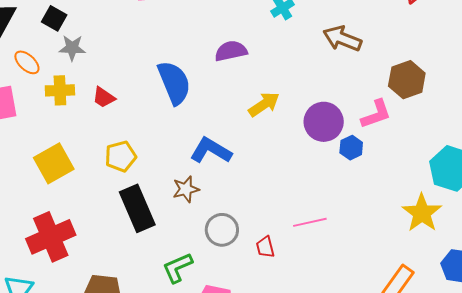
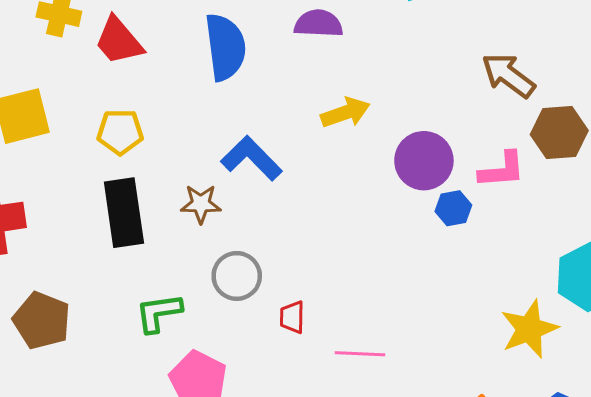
brown arrow: (342, 39) -> (508, 75), moved
red trapezoid: (104, 97) -> (119, 41), size x1.5
pink line: (310, 222) -> (360, 354), moved

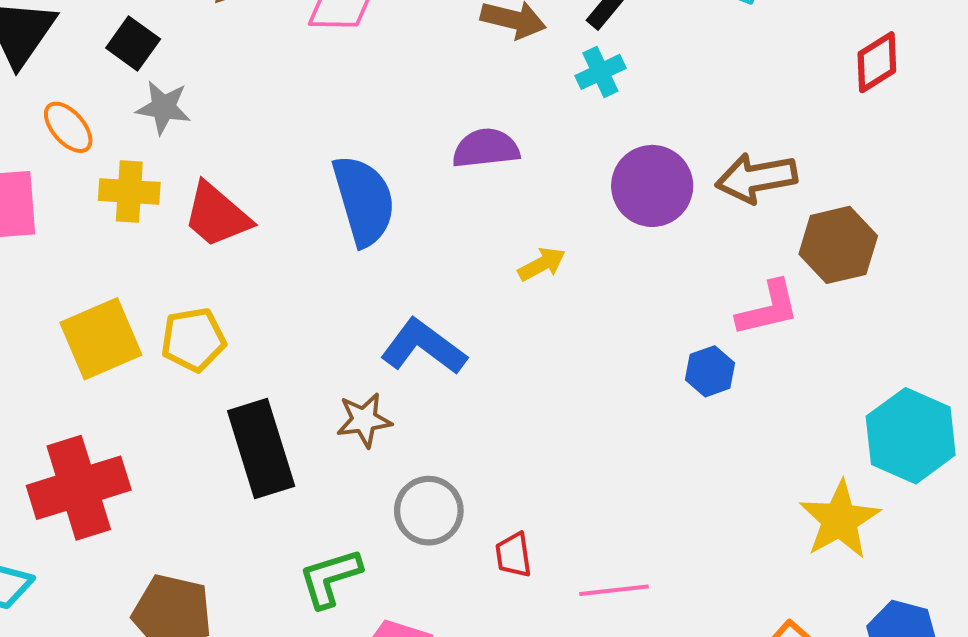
brown arrow: (508, 75) -> (756, 178), turned -38
yellow arrow: (345, 113) -> (542, 264), size x0.7
yellow pentagon: (120, 132) -> (193, 340), moved
purple circle: (424, 161) -> (652, 186), moved

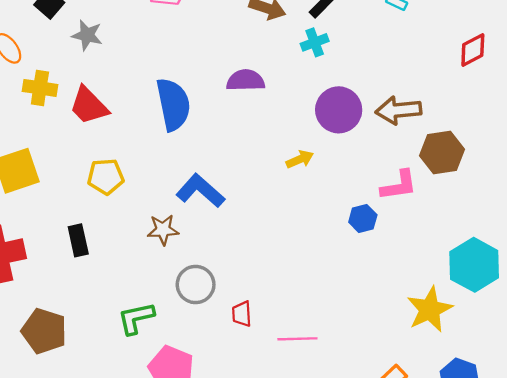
gray star: (163, 107) -> (87, 35), moved
yellow arrow: (542, 264) -> (300, 159), moved
yellow pentagon: (193, 340) -> (106, 177), moved
black rectangle: (261, 449) -> (78, 240), moved, size x0.6

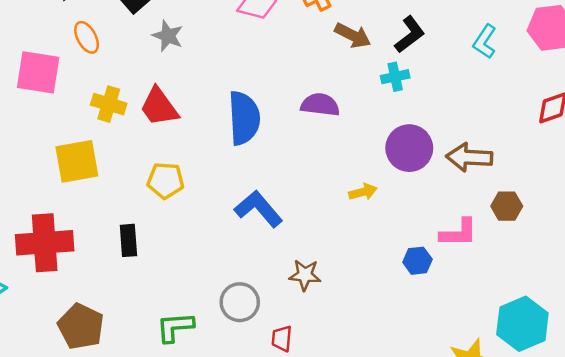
yellow cross: (40, 88) -> (109, 104), moved
brown hexagon: (442, 152) -> (507, 206), size x0.7
brown star: (163, 230) -> (305, 275), moved

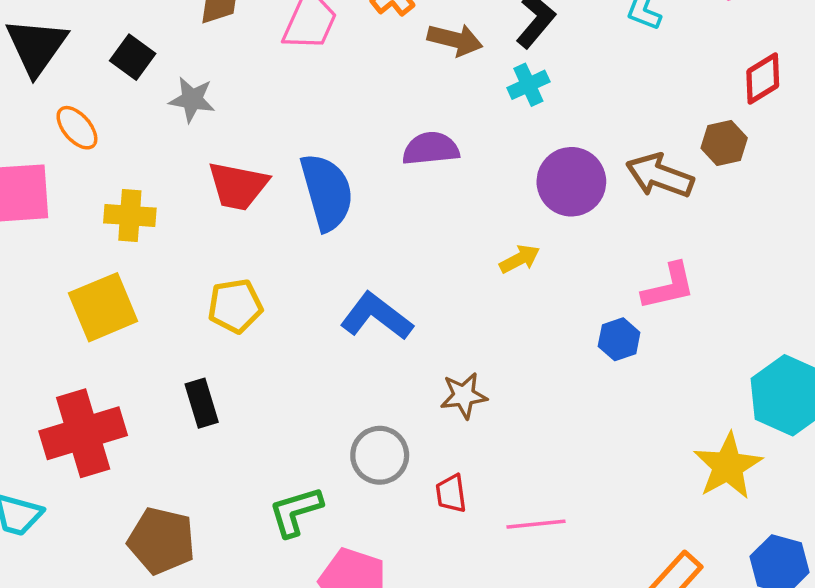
red trapezoid: (159, 107) -> (238, 186), moved, turned -30
brown arrow: (469, 157) -> (660, 176), turned 30
brown hexagon: (507, 206) -> (724, 143), moved

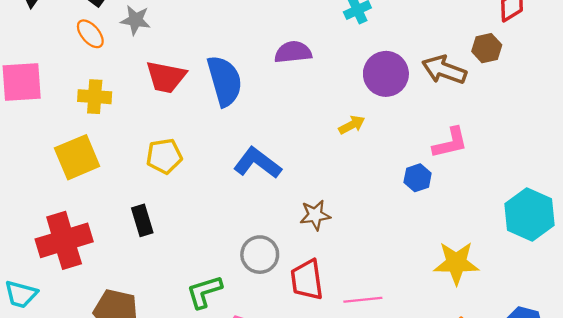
orange ellipse: (77, 128) -> (90, 34), moved
yellow star: (728, 466) -> (456, 263), moved, turned 30
red trapezoid: (451, 493) -> (307, 280), size x1.6

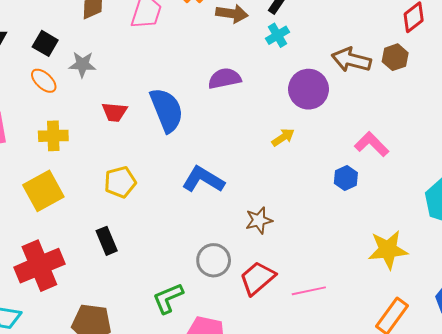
brown arrow: (444, 70) -> (351, 60), moved
red trapezoid: (166, 77) -> (114, 112), size x0.7
pink L-shape: (450, 143) -> (372, 144), turned -116
red trapezoid: (307, 280) -> (257, 278), turned 63

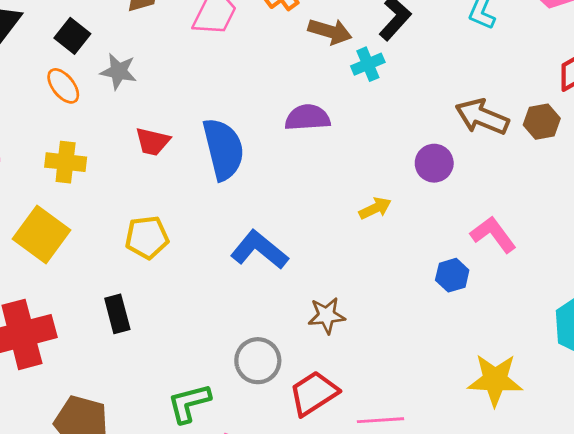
cyan cross: (278, 35) -> (368, 64), moved
purple circle: (309, 89) -> (434, 163), moved, size x0.7
yellow square: (43, 191) -> (42, 234), turned -33

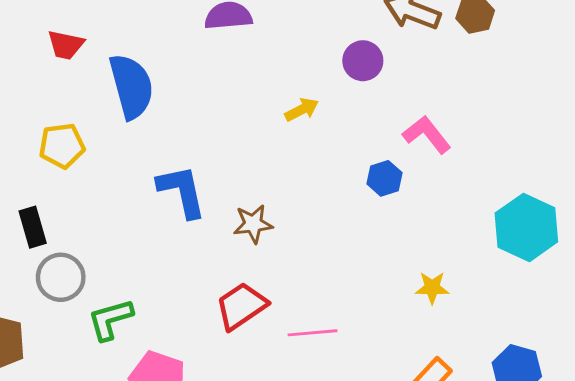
blue semicircle: (223, 149) -> (131, 86), moved
blue L-shape: (259, 250) -> (182, 191), moved, turned 40
gray circle: (258, 361) -> (61, 277), moved
yellow star: (495, 380) -> (432, 288), size x0.6

